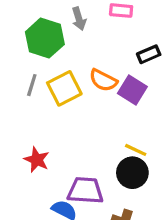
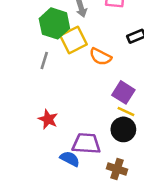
yellow square: (64, 88) -> (74, 40), moved
purple square: (132, 90) -> (123, 92), moved

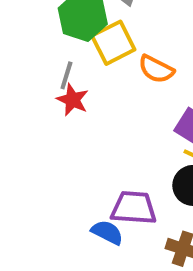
red star: (48, 119) -> (73, 100), moved

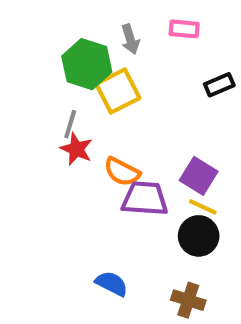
orange semicircle: (156, 69) -> (122, 172), moved
purple trapezoid: (134, 208) -> (145, 199), moved

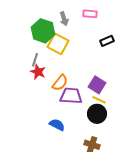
yellow square: (118, 91) -> (58, 44), turned -35
orange semicircle: (122, 172) -> (60, 83), turned -78
blue semicircle: (112, 284) -> (57, 125), moved

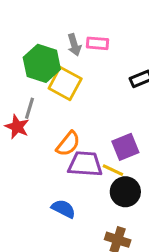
pink rectangle: (90, 14) -> (97, 43), moved
red star: (38, 72) -> (17, 127), moved
purple square: (97, 85) -> (125, 147), turned 36
yellow line: (99, 100) -> (113, 170), moved

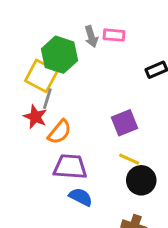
yellow square: (65, 84) -> (41, 76), moved
orange semicircle: (68, 144) -> (60, 132), moved
purple square: (125, 147) -> (125, 123), moved
purple trapezoid: (85, 164) -> (70, 167), moved

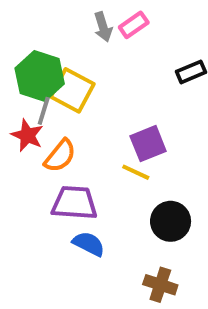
pink rectangle: (114, 35) -> (134, 25), turned -40
green hexagon: (60, 55) -> (40, 76), moved
yellow square: (41, 76) -> (72, 90), moved
yellow line: (129, 159) -> (136, 172), moved

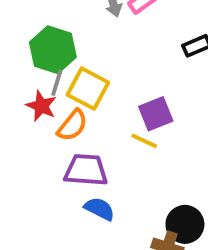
yellow square: (72, 90) -> (88, 89), moved
black circle: (171, 221) -> (185, 224), moved

